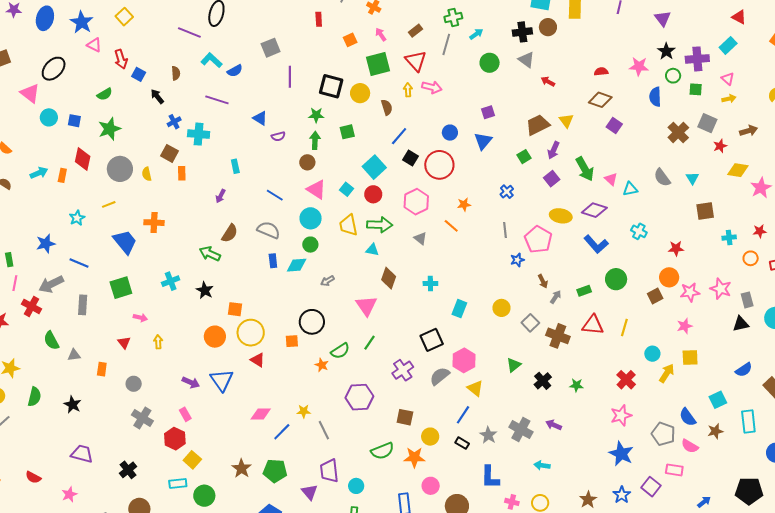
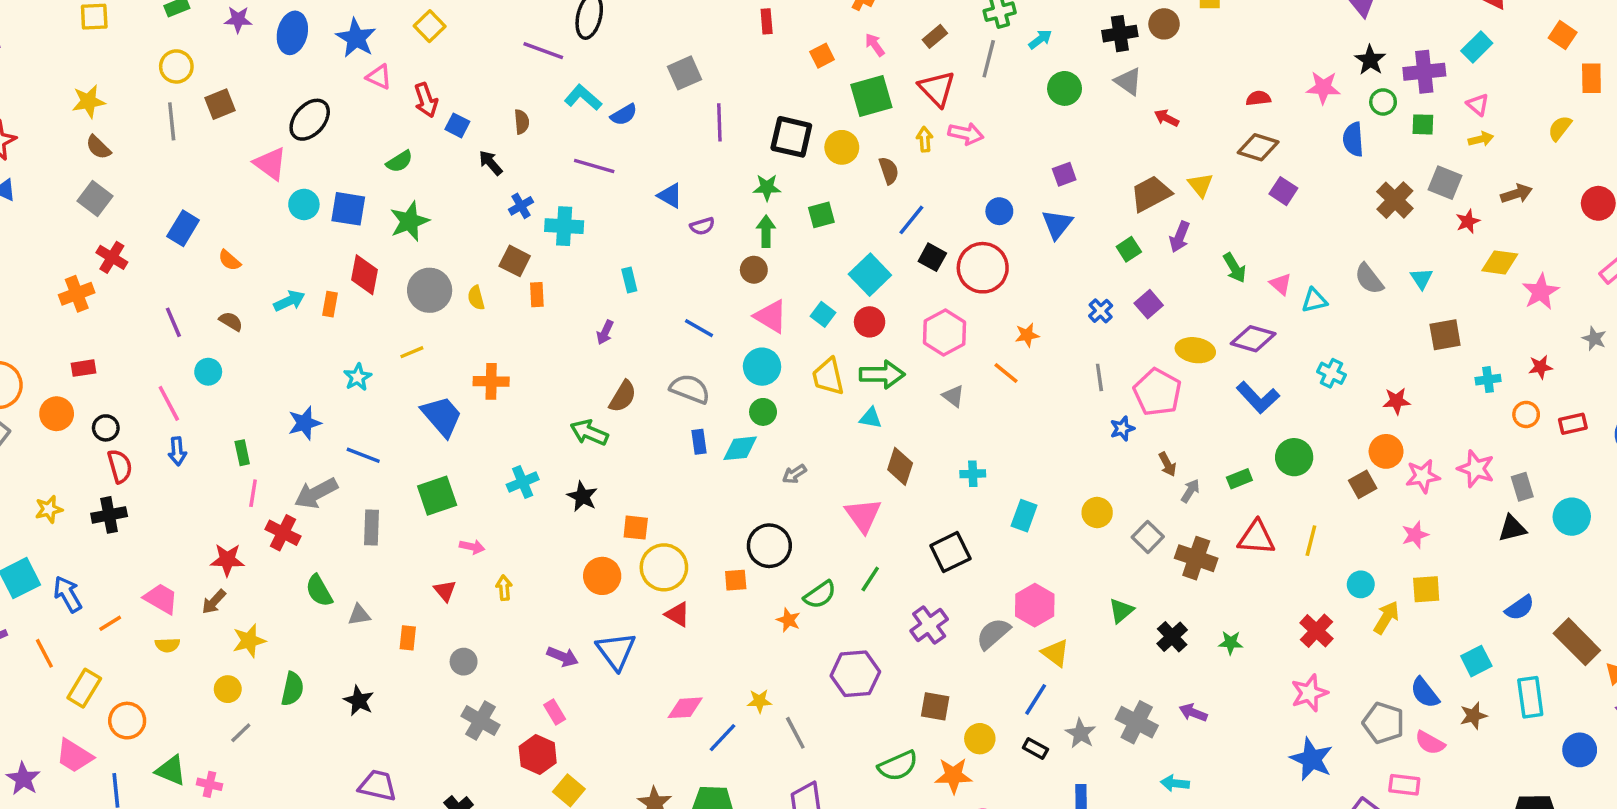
blue square: (74, 121) -> (348, 209), size x1.5
green arrow: (585, 169) -> (1235, 268), size x0.7
purple square: (552, 179) -> (1149, 304), moved
black square: (432, 340) -> (950, 552), moved

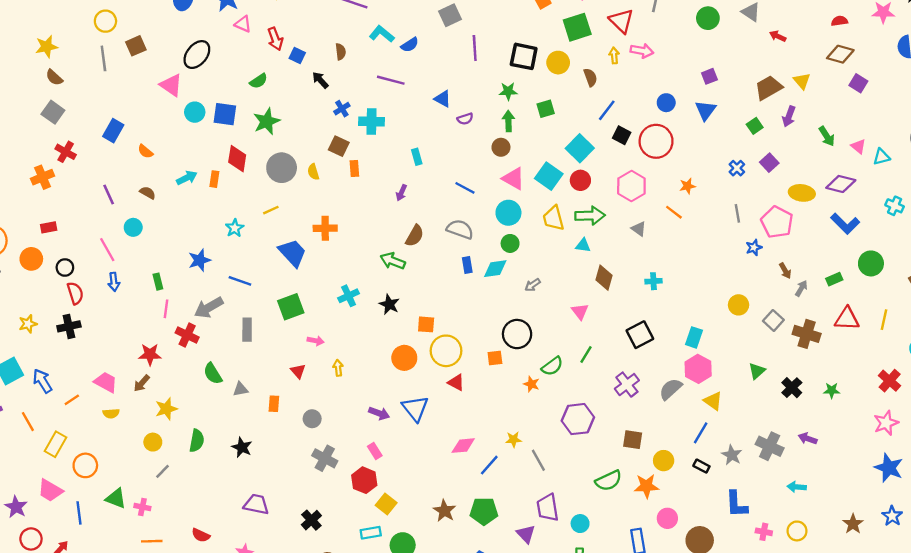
cyan square: (823, 314) -> (549, 176), size x1.6
pink triangle: (863, 515) -> (580, 311), size x0.7
cyan rectangle: (1024, 516) -> (694, 337), moved

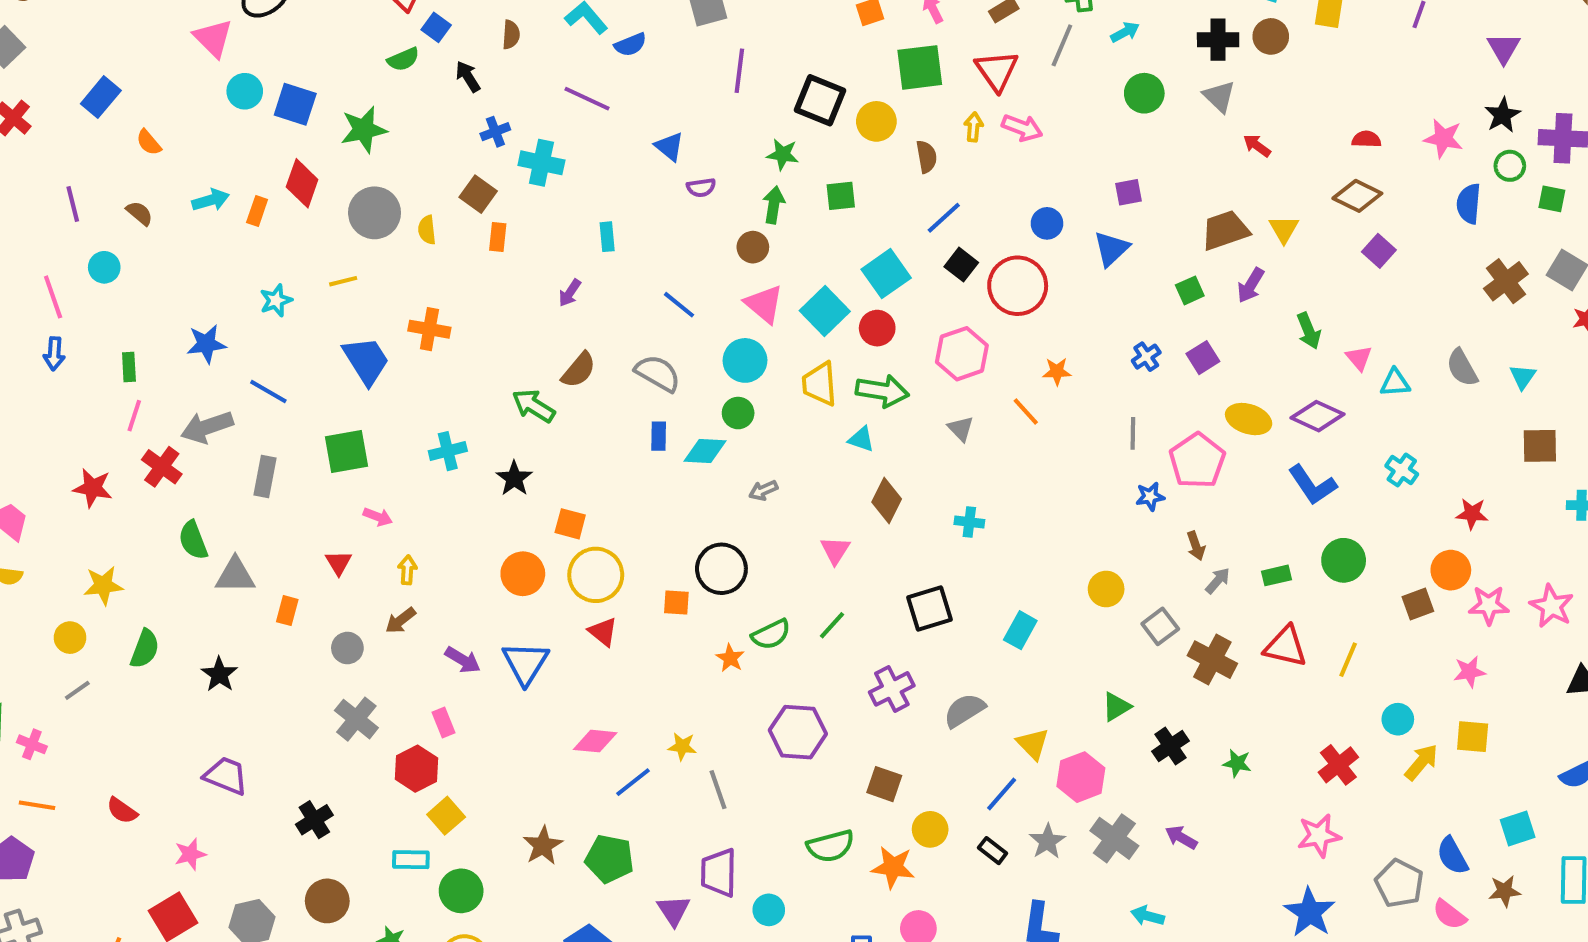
green semicircle: (259, 81) -> (403, 59), moved
pink hexagon: (698, 369) -> (1081, 777), moved
brown arrow: (142, 383) -> (401, 620), moved
gray triangle: (240, 389) -> (235, 575), size x1.5

